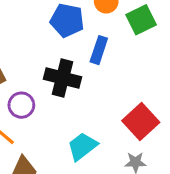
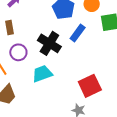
cyan trapezoid: (82, 146) -> (42, 74), moved

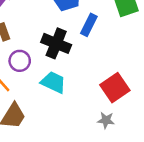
cyan trapezoid: (42, 74) -> (53, 82), turned 55

